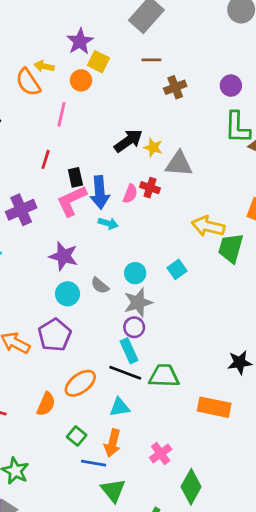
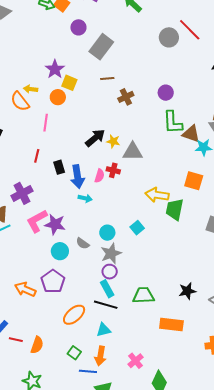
pink L-shape: (72, 201) -> (37, 221), moved
green trapezoid: (164, 376) -> (143, 295), moved
orange semicircle: (46, 404) -> (37, 345), moved

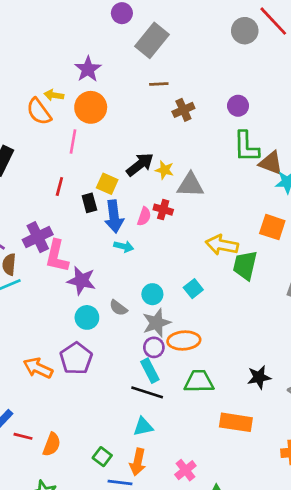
yellow square: (69, 83) -> (107, 184), moved
orange circle: (58, 97) -> (91, 107), size x1.5
pink L-shape: (37, 221) -> (57, 256), moved, turned -50
orange ellipse: (74, 315) -> (184, 340), moved, turned 35

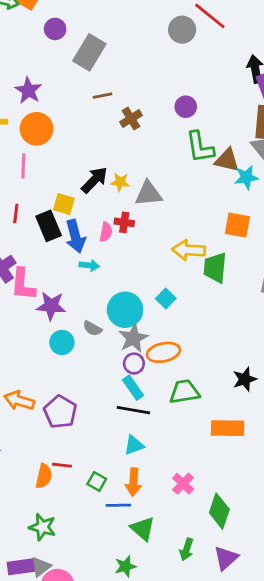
black rectangle: (89, 203) -> (49, 226), size x1.5
cyan circle: (152, 294) -> (125, 310), size x1.6
purple pentagon: (76, 358) -> (60, 412), moved
red line: (23, 436) -> (62, 465), moved

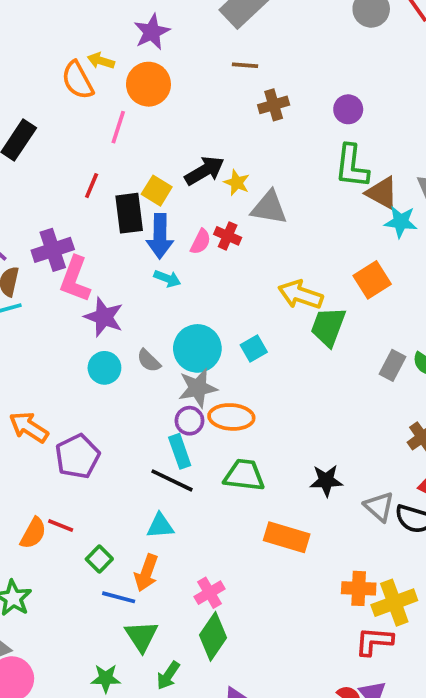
orange square: (237, 225) -> (372, 280), turned 32
green diamond: (219, 511) -> (213, 636), moved
green arrow: (187, 549) -> (168, 675), moved

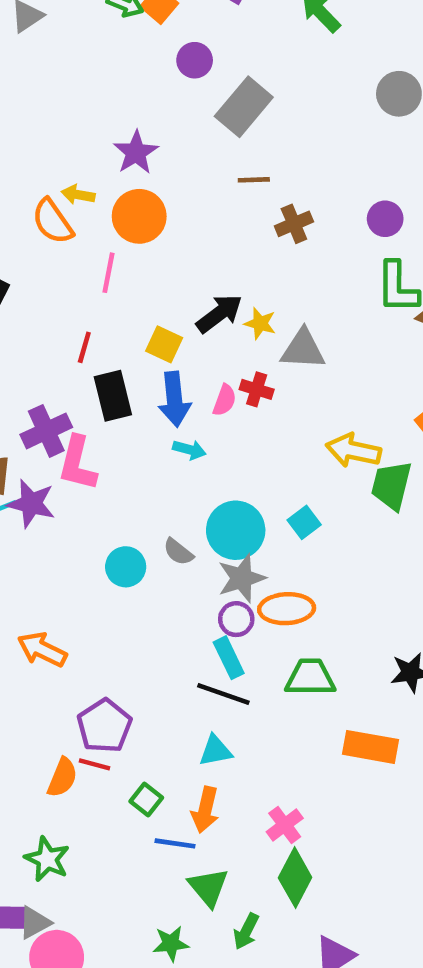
black rectangle: (129, 213) -> (113, 396), moved
purple star: (104, 317) -> (31, 504), moved
purple pentagon: (77, 456) -> (104, 726), moved

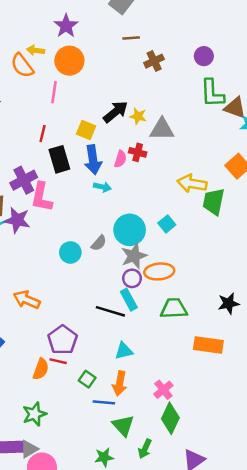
gray semicircle: (178, 552) -> (99, 243), turned -84
black line: (223, 694) -> (110, 311), moved
green star: (47, 859) -> (34, 414), turned 30

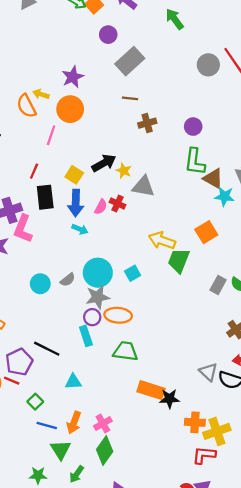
black star: (229, 303) -> (169, 399), moved
black line: (110, 311) -> (47, 349), moved
orange arrow: (120, 383) -> (74, 423), moved

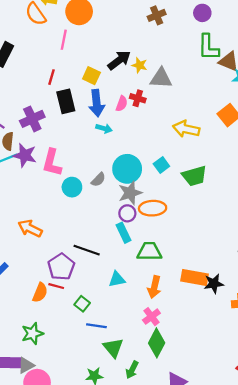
pink L-shape: (23, 229) -> (52, 163), moved
green trapezoid: (179, 260) -> (194, 176), moved, turned -120
green trapezoid: (125, 351) -> (149, 251), moved
orange arrow: (74, 423) -> (154, 287), moved

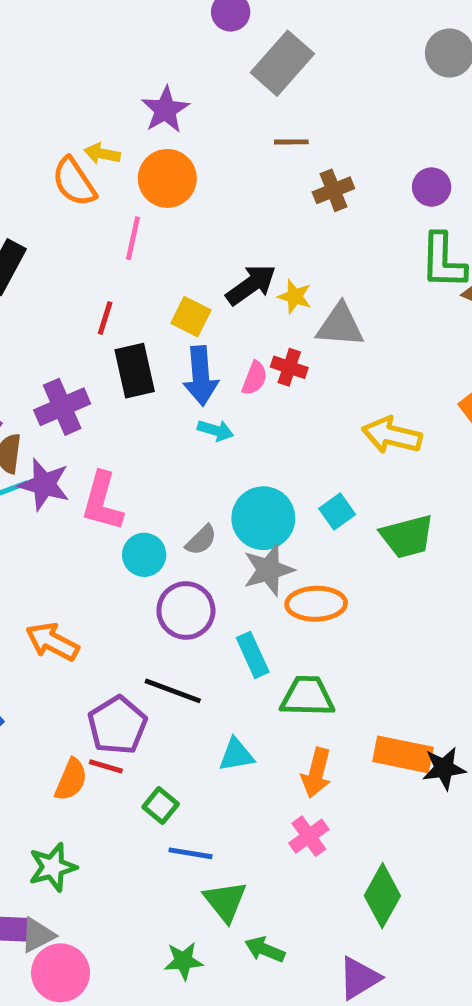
purple circle: (127, 213) -> (186, 610), moved, size x1.5
green diamond: (157, 343) -> (382, 896), moved
green arrow: (132, 370) -> (265, 950), turned 84

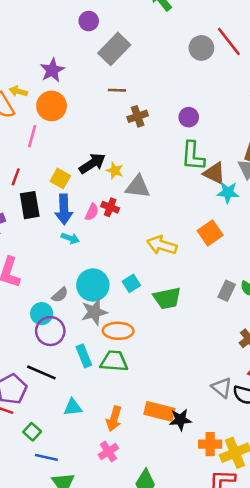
cyan circle: (144, 555) -> (42, 314), moved
green trapezoid: (307, 696) -> (114, 361), moved

